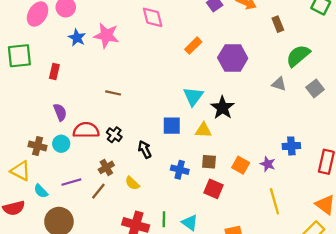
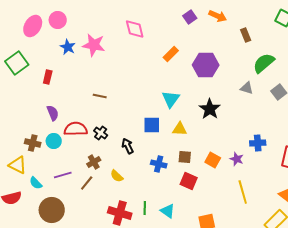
green square: (19, 56) -> (17, 63), turned -30
black star: (223, 108) -> (210, 109), moved

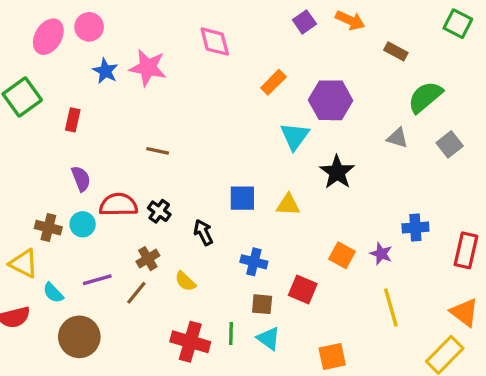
brown rectangle: (246, 35) -> (396, 51), turned -40
cyan triangle: (171, 99) -> (295, 136), moved
brown square: (185, 157) -> (262, 304), moved

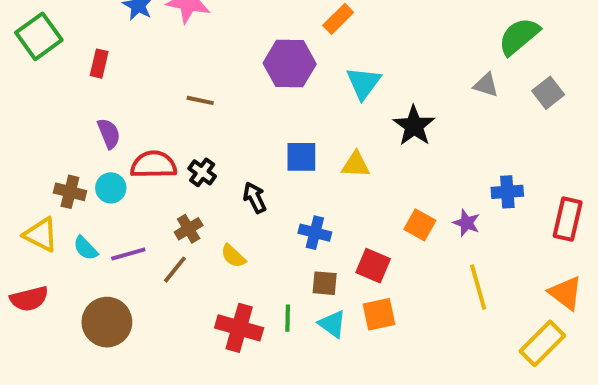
purple hexagon: (331, 100) -> (290, 64), moved
cyan semicircle: (53, 293) -> (86, 248), moved
orange square: (332, 356) -> (379, 314), moved

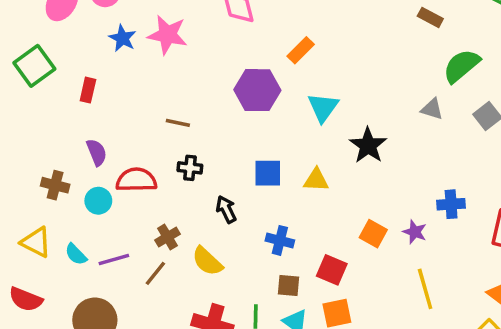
black cross: (202, 172) -> (190, 168), moved, turned -30
brown cross: (70, 192) -> (55, 185), moved
yellow semicircle: (233, 256) -> (207, 261), size x1.4
red semicircle: (29, 299) -> (26, 299), turned 36

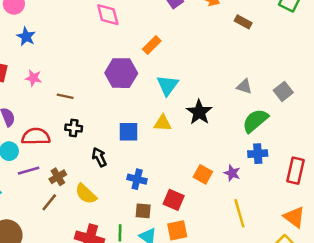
pink star: (167, 35) -> (33, 78), moved, size x0.6
green semicircle: (461, 66) -> (255, 121), moved
yellow triangle: (316, 180) -> (163, 123), moved
purple line: (114, 260) -> (29, 171), moved

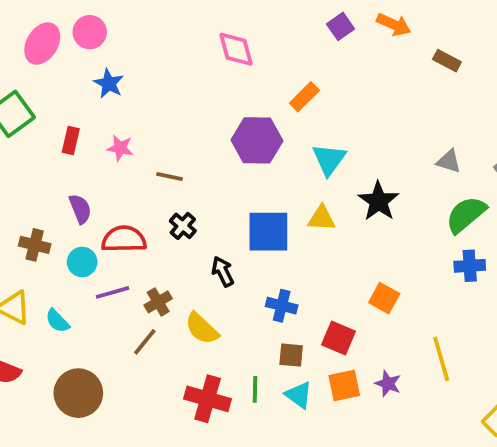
black cross: (74, 128) -> (183, 226), turned 35
blue square: (129, 132) -> (268, 232), size x1.4
purple star: (232, 173) -> (388, 384), moved

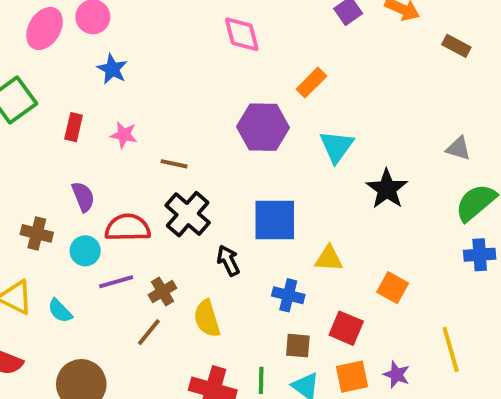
yellow triangle: (322, 218) -> (329, 259), moved
black cross: (183, 226) -> (188, 214), size x1.6
yellow semicircle: (202, 329) -> (207, 319), turned 30

